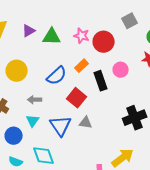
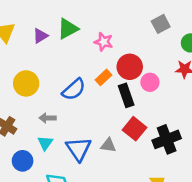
green triangle: (52, 37) -> (68, 29), moved, turned -30
red circle: (104, 42) -> (130, 67), moved
red square: (77, 98) -> (134, 129), moved

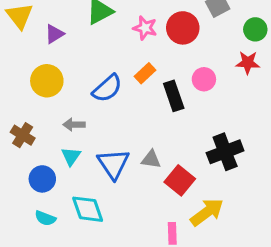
purple triangle: (40, 36) -> (54, 34), moved
red circle: (130, 67) -> (183, 28), moved
red square: (134, 129) -> (180, 180), moved

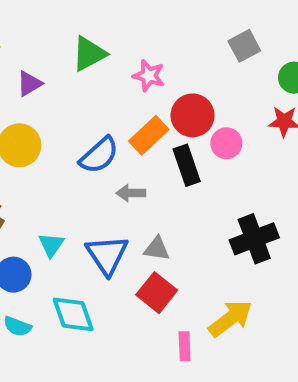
red circle: (183, 28) -> (193, 115), moved
orange rectangle: (145, 73) -> (149, 135), size x1.4
gray arrow: (74, 125) -> (131, 193), moved
red square: (180, 180) -> (157, 293), moved

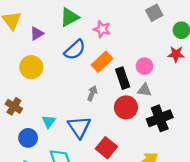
red circle: (193, 115) -> (126, 107), moved
blue semicircle: (99, 155) -> (75, 50), moved
gray arrow: (131, 193) -> (92, 93), turned 112
gray triangle: (157, 249) -> (144, 90), moved

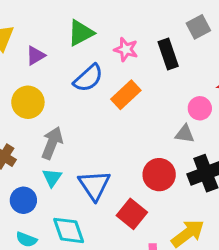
pink circle: (144, 66) -> (200, 108), moved
black rectangle: (123, 78) -> (168, 54), moved
gray arrow: (92, 93) -> (52, 143), moved, size x1.5
red circle: (126, 107) -> (159, 175), moved

